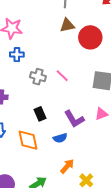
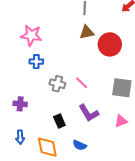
purple L-shape: (74, 119) -> (89, 113), moved
blue semicircle: (60, 138) -> (80, 145), turned 40

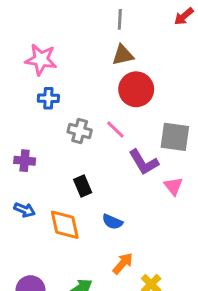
red circle: (110, 44) -> (136, 89), moved
purple L-shape: (89, 113) -> (144, 162), moved
pink triangle: (121, 121) -> (173, 186), turned -48
blue arrow: (20, 137) -> (25, 210), turned -64

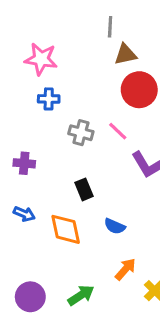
gray line: (120, 19) -> (110, 27), moved

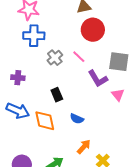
blue cross: (49, 99) -> (34, 36), size x1.5
gray cross: (81, 133) -> (55, 58), turned 35
blue arrow: (24, 214) -> (18, 111), size x1.6

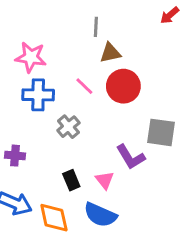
pink line: (79, 57) -> (84, 86), moved
pink triangle: (118, 95) -> (105, 180), moved
blue semicircle: (77, 119) -> (100, 215), size x1.6

